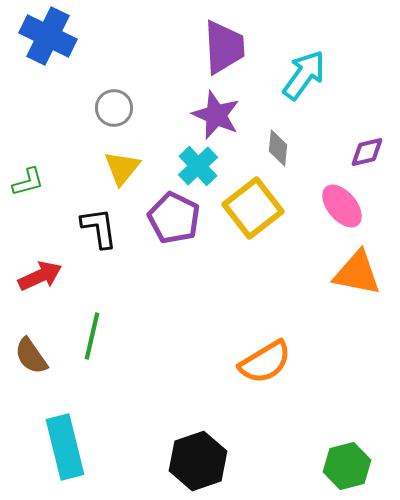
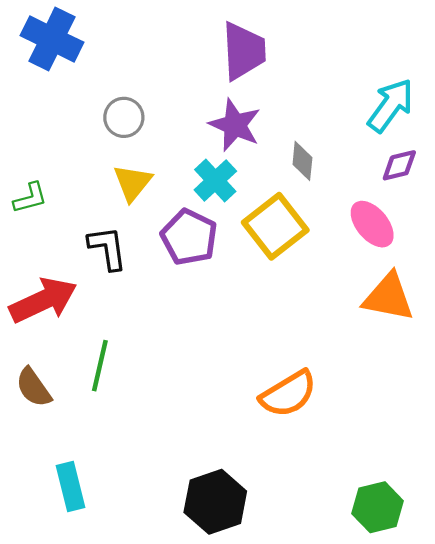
cyan arrow: (304, 75) -> (391, 105), moved
red arrow: (40, 276) -> (43, 300), size x1.4
cyan rectangle: (65, 447) -> (70, 487), size x0.7

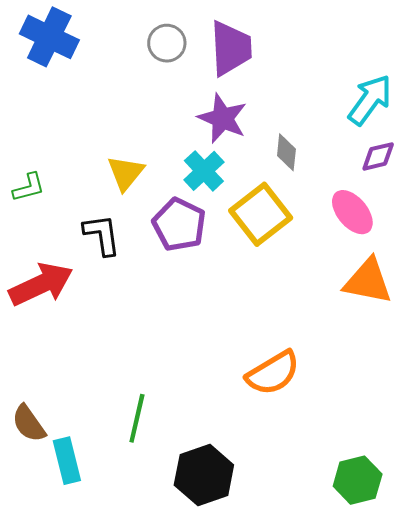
gray circle: (124, 117) -> (167, 43), moved
green line: (100, 366) -> (137, 418), moved
brown semicircle: (33, 387) -> (29, 423), moved

